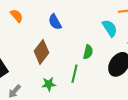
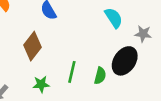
green semicircle: (88, 52) -> (100, 76), moved

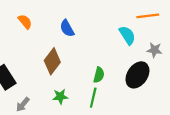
green line: (72, 72) -> (93, 98), moved
green semicircle: (100, 76) -> (99, 75), moved

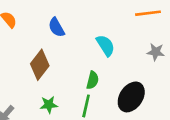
cyan semicircle: (127, 35) -> (105, 45), moved
black ellipse: (137, 75) -> (131, 97), moved

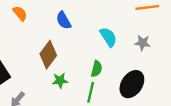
gray star: (156, 52) -> (143, 43), moved
green star: (49, 105) -> (60, 81), moved

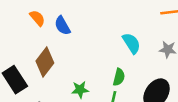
blue semicircle: (64, 20) -> (62, 26), moved
brown diamond: (48, 55) -> (45, 62), moved

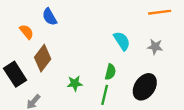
orange semicircle: (37, 18) -> (27, 32), moved
blue semicircle: (62, 26) -> (50, 17), moved

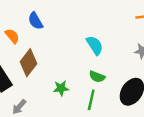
cyan semicircle: (122, 41) -> (95, 45), moved
green semicircle: (110, 72) -> (97, 77), turned 98

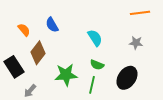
blue semicircle: (35, 21) -> (52, 25), moved
green star: (61, 88) -> (66, 75), size x1.6

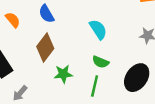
brown diamond: (38, 53) -> (45, 48), moved
green star: (66, 75) -> (63, 74), size x0.7

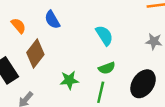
brown diamond: (45, 48) -> (35, 54), moved
green semicircle: (101, 62) -> (107, 68), turned -42

